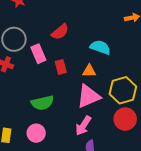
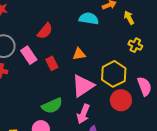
cyan semicircle: (100, 47) -> (89, 19), moved
orange triangle: (89, 71) -> (79, 54), moved
green semicircle: (42, 103) -> (52, 106), moved

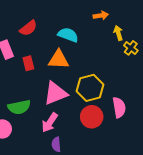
cyan semicircle: (89, 19) -> (68, 35), moved
yellow cross: (135, 45) -> (131, 48), moved
orange triangle: (79, 54) -> (59, 60), size x1.5

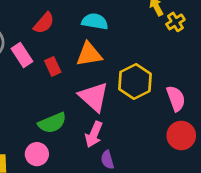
yellow cross: (131, 48) -> (175, 22), turned 32
pink triangle: (55, 93) -> (94, 97), turned -45
red circle: (92, 117) -> (181, 135), moved

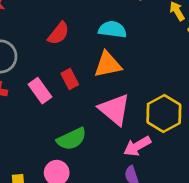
pink rectangle: (22, 55) -> (40, 91), moved
yellow hexagon: (135, 81) -> (164, 113), moved
pink arrow: (94, 134) -> (137, 146), moved, turned 40

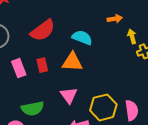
red semicircle: (59, 33) -> (43, 30), size x1.4
pink triangle: (114, 109) -> (69, 95), size x0.7

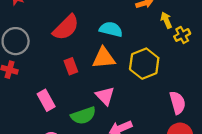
pink rectangle: (19, 68) -> (46, 100), moved
yellow hexagon: (103, 107) -> (144, 64), moved
green semicircle: (33, 109) -> (83, 116), moved

